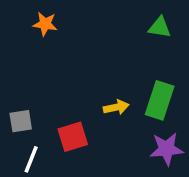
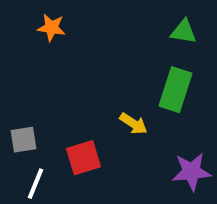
green rectangle: (160, 100) -> (176, 90), moved
yellow arrow: (116, 107) -> (134, 124), turned 45

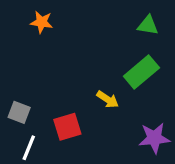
green rectangle: (176, 90) -> (141, 72), turned 32
gray square: (23, 140) -> (19, 112), turned 30

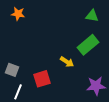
orange star: (42, 22) -> (18, 14), moved

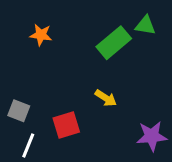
orange star: (18, 14) -> (41, 35), moved
green rectangle: (88, 45) -> (114, 43), moved

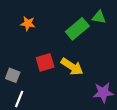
yellow arrow: (106, 98) -> (72, 67), size x1.5
red square: (66, 125) -> (45, 62), moved

